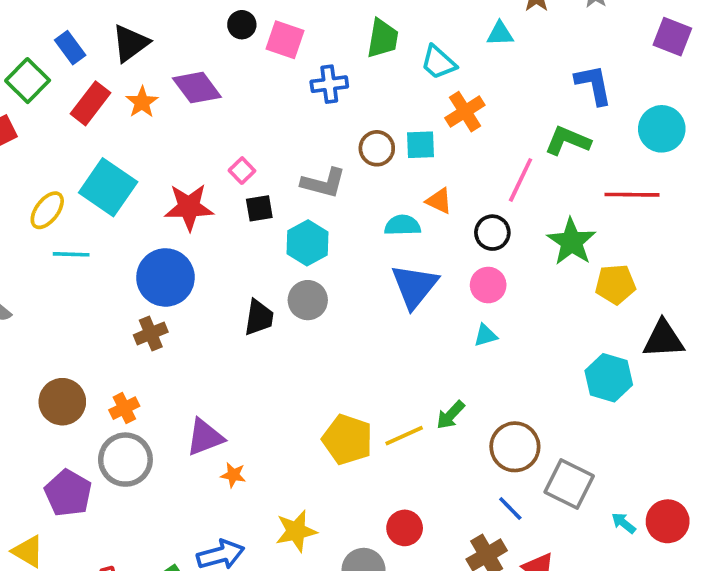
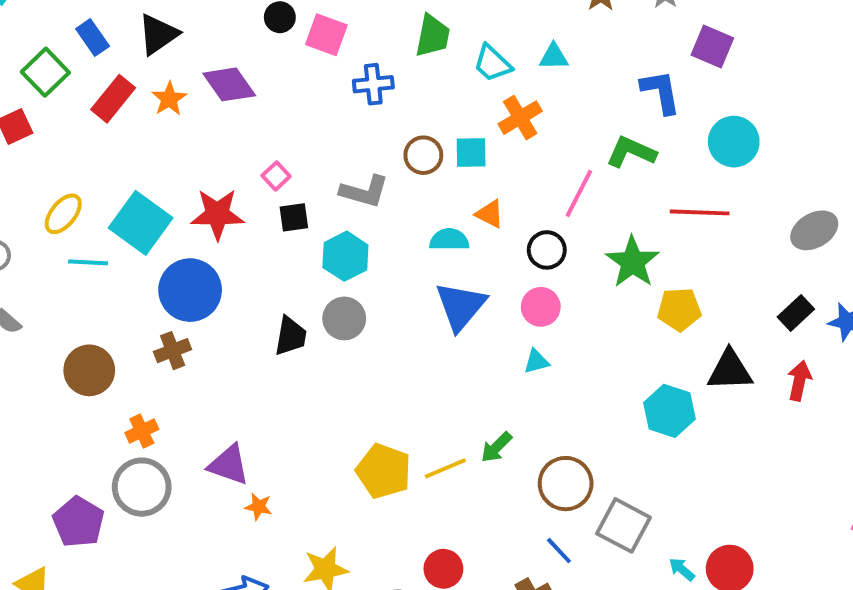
cyan triangle: (500, 34) -> (554, 57), moved
purple square: (672, 37) -> (712, 47), moved
cyan square: (108, 187) -> (141, 223), moved
brown circle: (62, 402) -> (89, 370), moved
purple triangle: (205, 437) -> (229, 465), turned 39

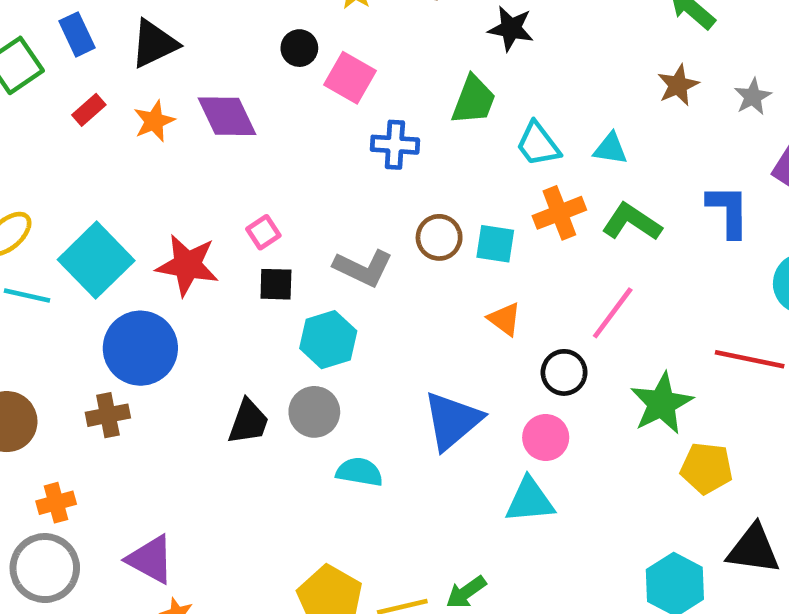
red rectangle: (113, 99) -> (89, 110), size x0.6
green L-shape: (631, 152) -> (632, 222), moved
cyan semicircle: (449, 240) -> (359, 472), moved
cyan triangle: (536, 362) -> (530, 500), size x1.6

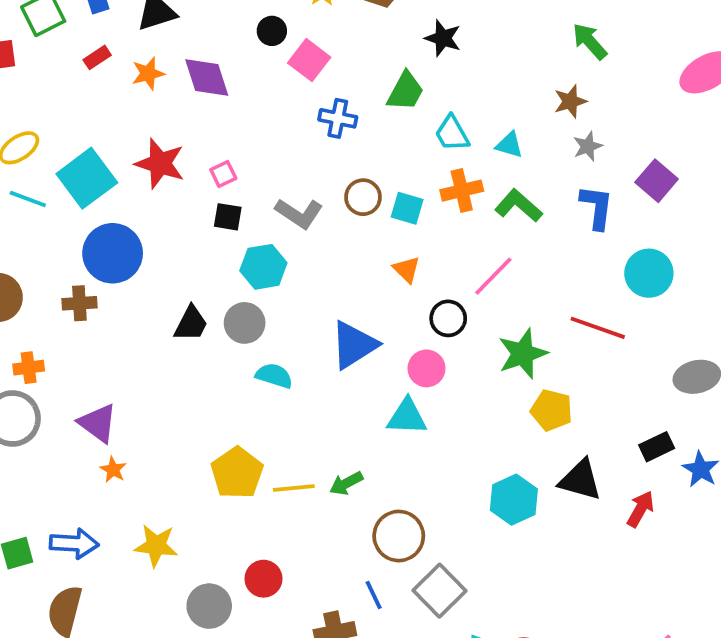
gray star: (753, 97) -> (588, 146), moved
red star: (187, 265) -> (160, 164), moved

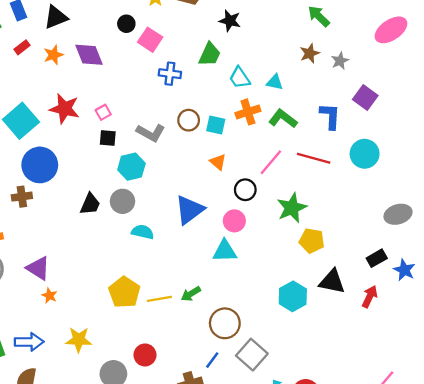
gray star: (588, 146) -> (340, 61), moved
red line: (598, 328) -> (314, 158), moved
blue line: (374, 595) -> (212, 360), turned 66

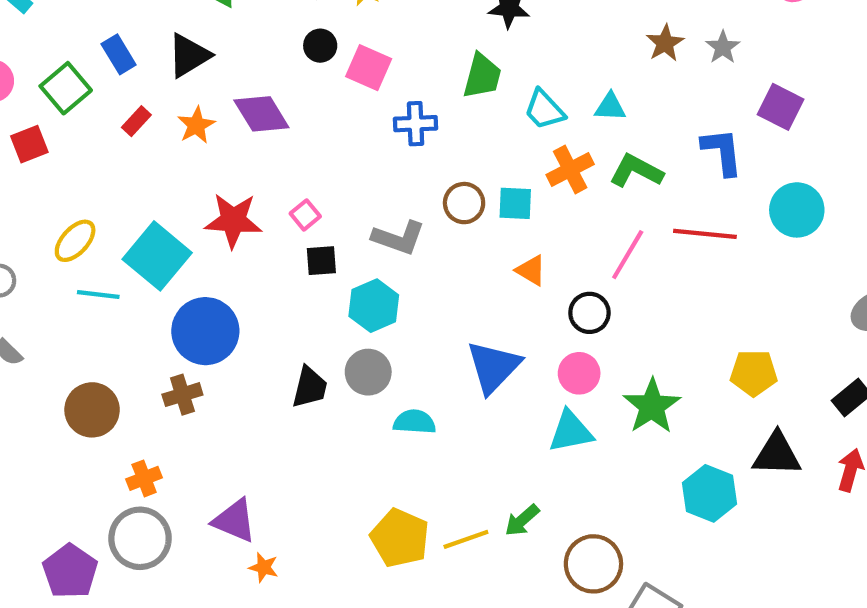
green star: (292, 208) -> (652, 406), moved
yellow pentagon: (312, 241) -> (754, 373), moved

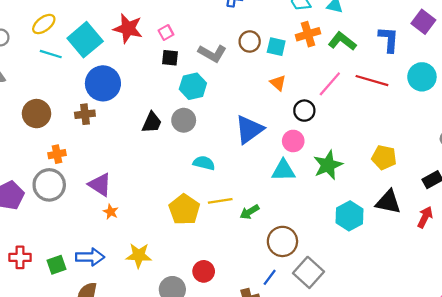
cyan semicircle: (415, 422) -> (204, 163), moved
yellow line: (466, 539) -> (220, 201), moved

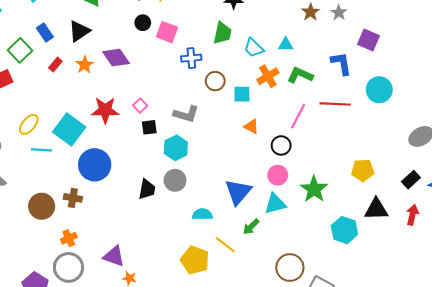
brown circle: (250, 41) -> (215, 81), moved
brown cross: (85, 114) -> (73, 198), moved, turned 30
blue triangle: (249, 130) -> (238, 192), moved
yellow line: (220, 201) -> (225, 245), turned 60
green arrow: (249, 212) -> (251, 227), moved

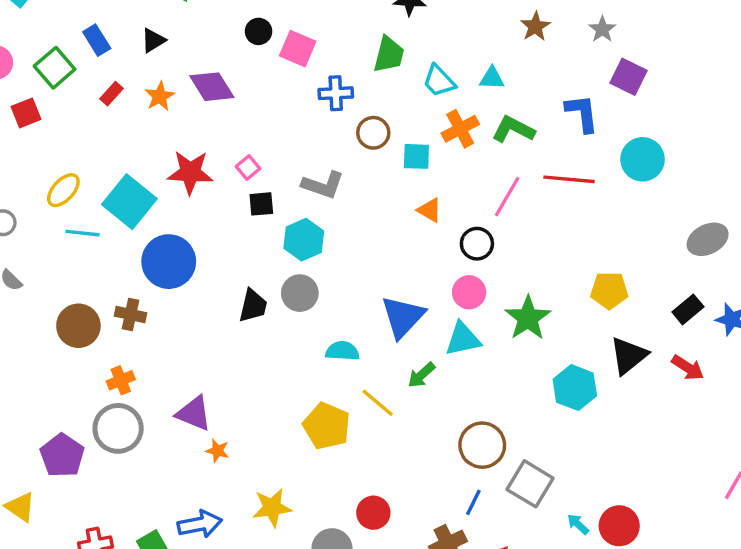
gray star: (339, 13) -> (602, 29), moved
black triangle: (79, 31) -> (153, 40), size x0.7
black triangle: (376, 209) -> (629, 356), turned -40
red arrow: (412, 215) -> (688, 368), turned 108

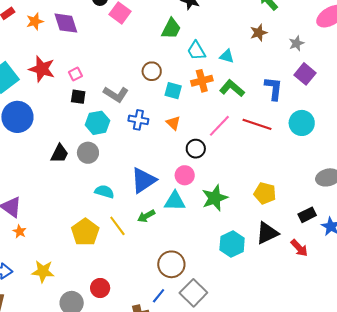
blue cross: (336, 93) -> (138, 120), moved

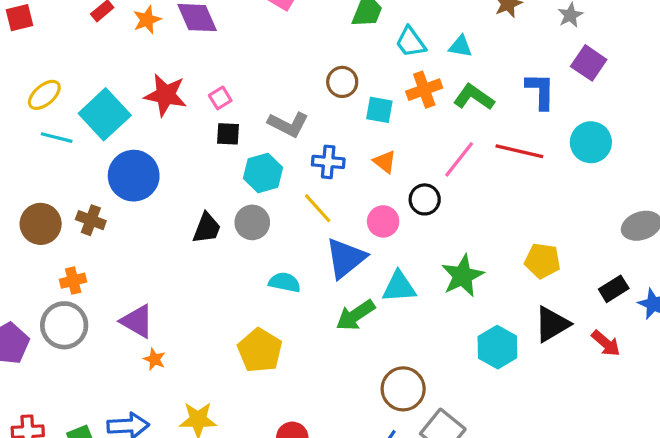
pink circle: (185, 175) -> (383, 221), moved
green arrow: (146, 216) -> (355, 315), size x1.4
yellow line: (117, 226) -> (318, 208), moved

